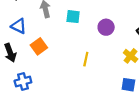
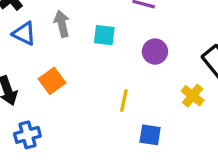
blue triangle: (19, 26) -> (24, 34), moved
blue square: (128, 85) -> (150, 135), moved

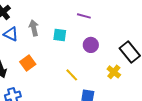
yellow line: (124, 101) -> (72, 75), turned -56

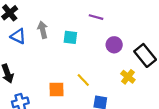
purple circle: (91, 45) -> (114, 45), moved
orange square: (28, 63) -> (57, 90), moved, turned 35

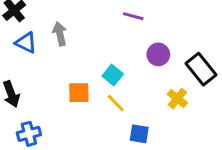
cyan square: (70, 37) -> (113, 75), moved, turned 32
orange square: (57, 90) -> (79, 93), moved

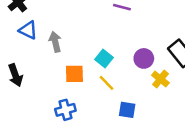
gray arrow: (60, 34) -> (55, 42), moved
purple circle: (158, 54) -> (144, 58), moved
blue cross: (29, 134) -> (65, 110), moved

